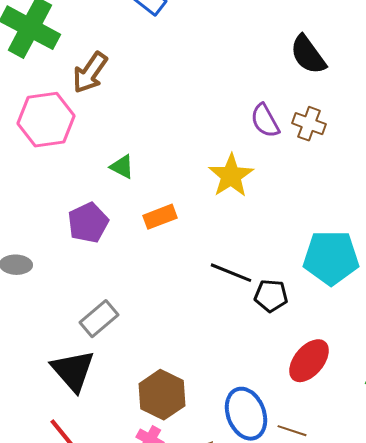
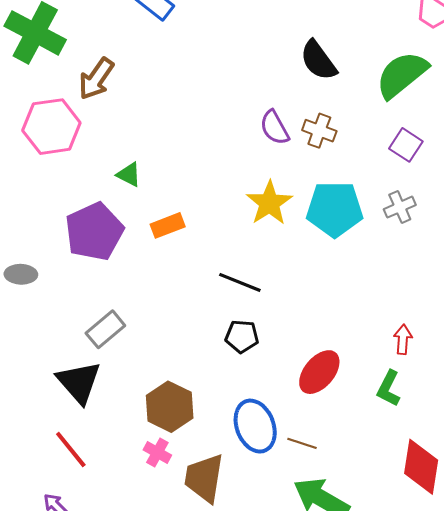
yellow star: (231, 176) -> (269, 203), moved
purple pentagon: (88, 223) -> (94, 231), size x1.4
cyan pentagon: (331, 258) -> (335, 209), moved
black pentagon: (271, 296) -> (242, 336), moved

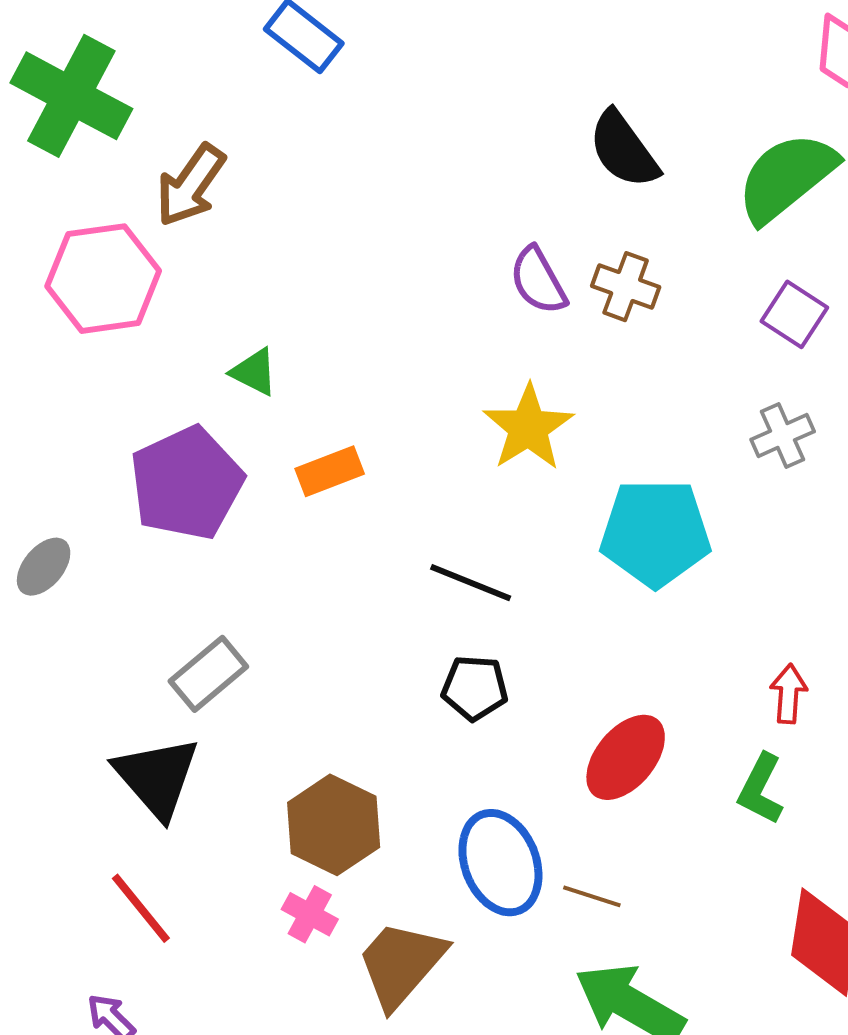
cyan pentagon: (335, 209) -> (655, 533), moved
gray ellipse: (21, 274) -> (44, 567), turned -52
brown trapezoid: (204, 478) -> (401, 964), turned 32

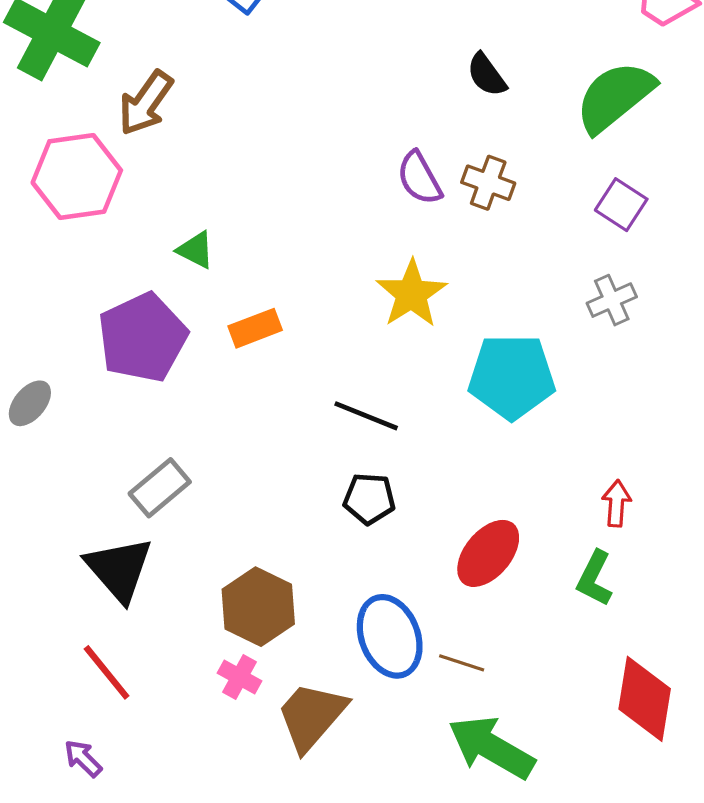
black semicircle: (624, 149) -> (487, 75), size x0.7

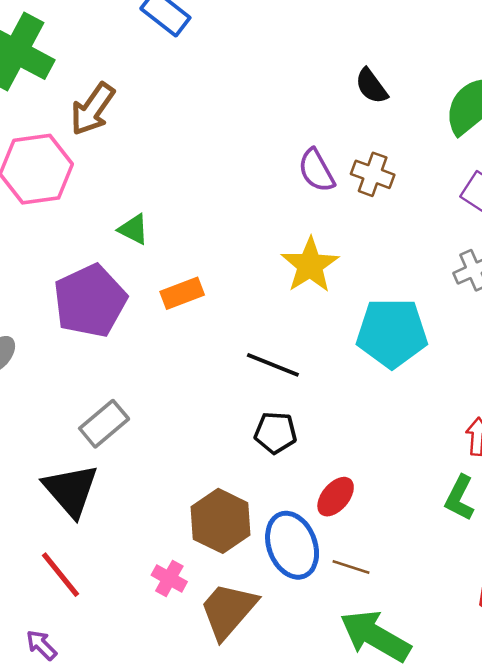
red ellipse: (488, 553) -> (336, 497), moved, size x0.7
brown hexagon: (258, 607) -> (220, 521), moved

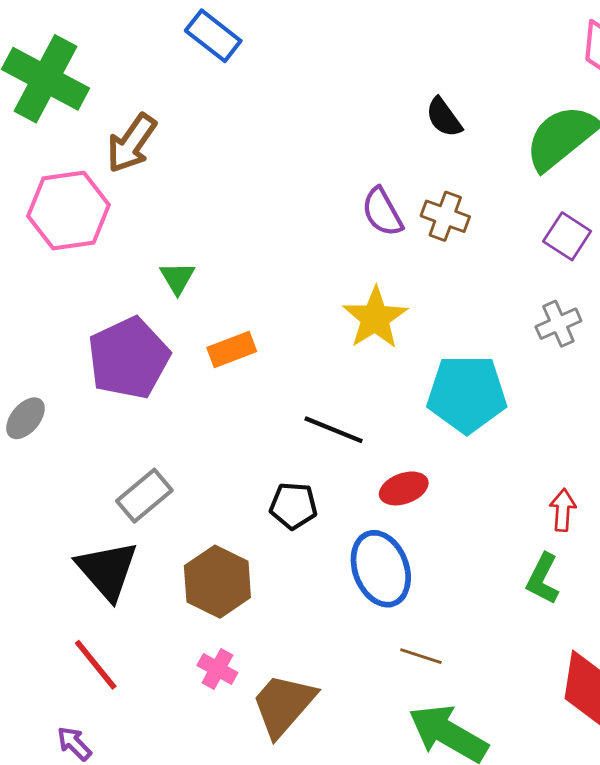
green triangle: (133, 229) -> (177, 278), turned 32
black pentagon: (275, 433) -> (293, 506), moved
red ellipse: (336, 497) -> (404, 488), moved, turned 30
brown hexagon: (220, 521) -> (217, 582), moved
blue ellipse: (292, 545) -> (381, 569), moved

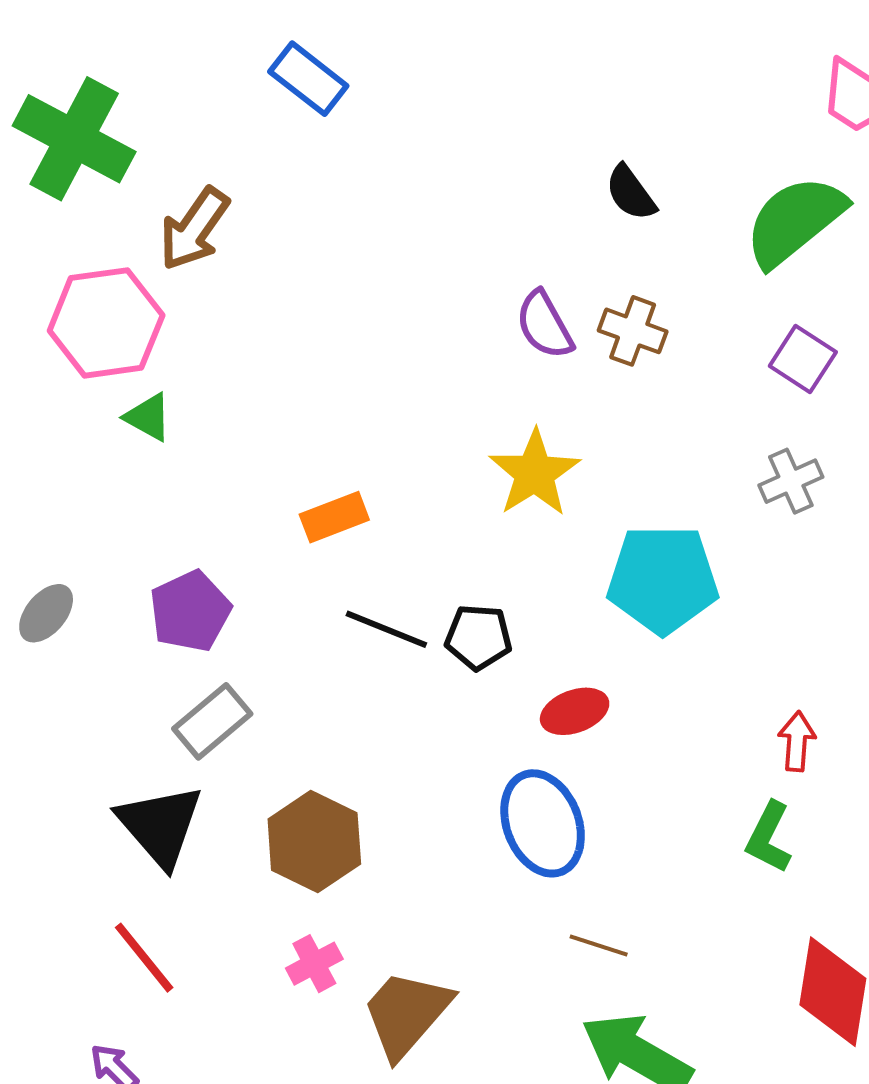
green triangle: (177, 278) -> (148, 417), moved, turned -30
purple pentagon: (129, 358) -> (190, 611), moved, size x0.7
black line: (334, 430) -> (386, 629), moved
black pentagon: (293, 506) -> (478, 637), moved
pink cross: (217, 669) -> (314, 964), turned 33

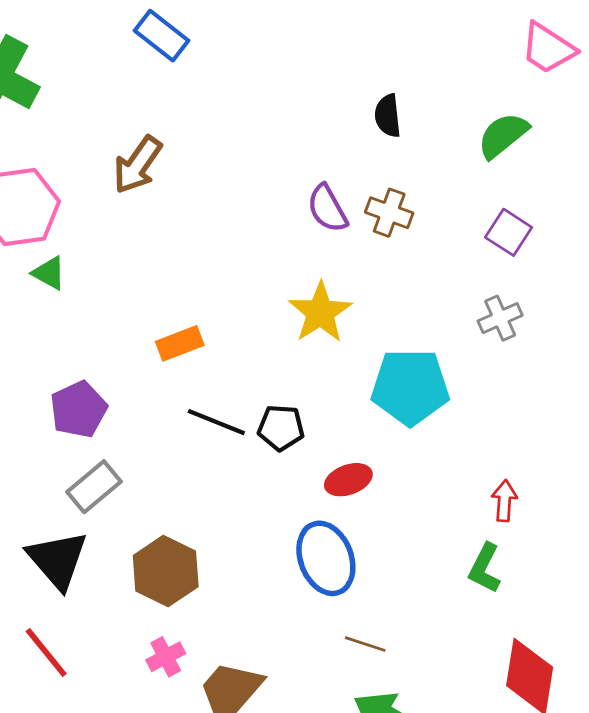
black semicircle: (631, 193) -> (388, 116), turned 30
green semicircle: (795, 221) -> (503, 135), size x0.7
brown arrow: (194, 229) -> (138, 165), moved

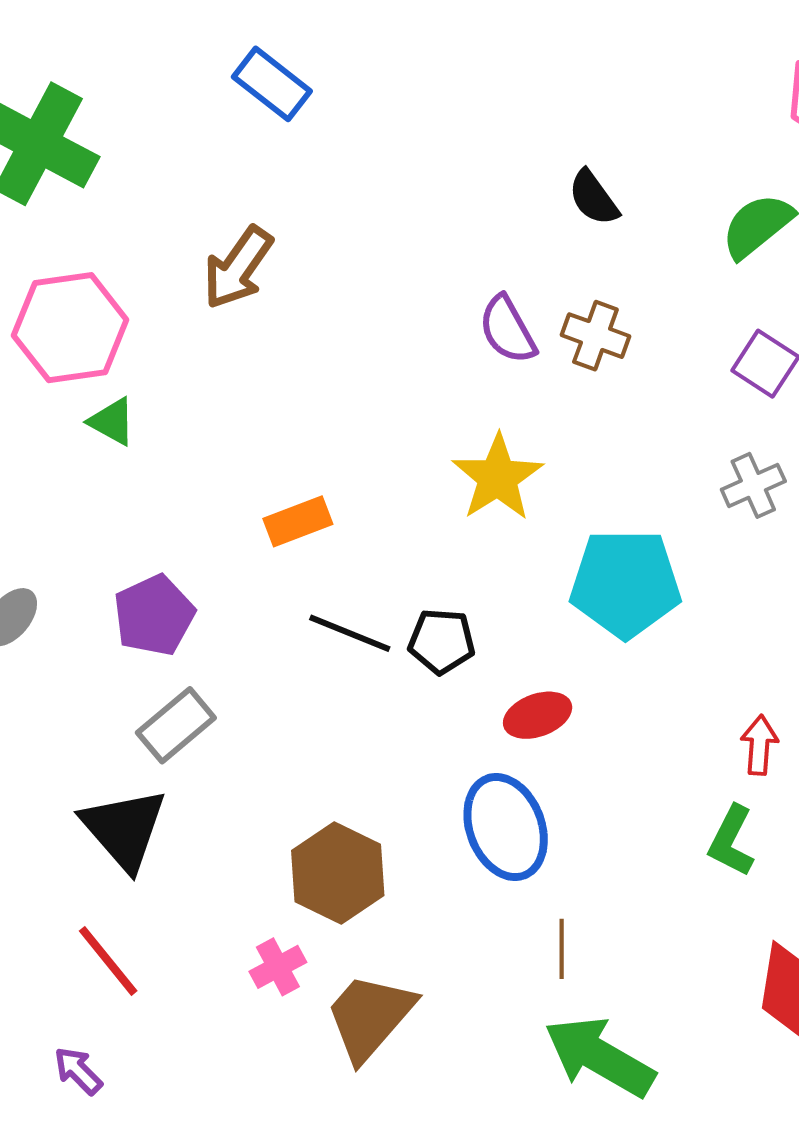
black semicircle: (388, 116) -> (593, 198), turned -30
brown hexagon: (166, 571) -> (338, 873), moved
brown line: (365, 644) -> (562, 949), turned 72

